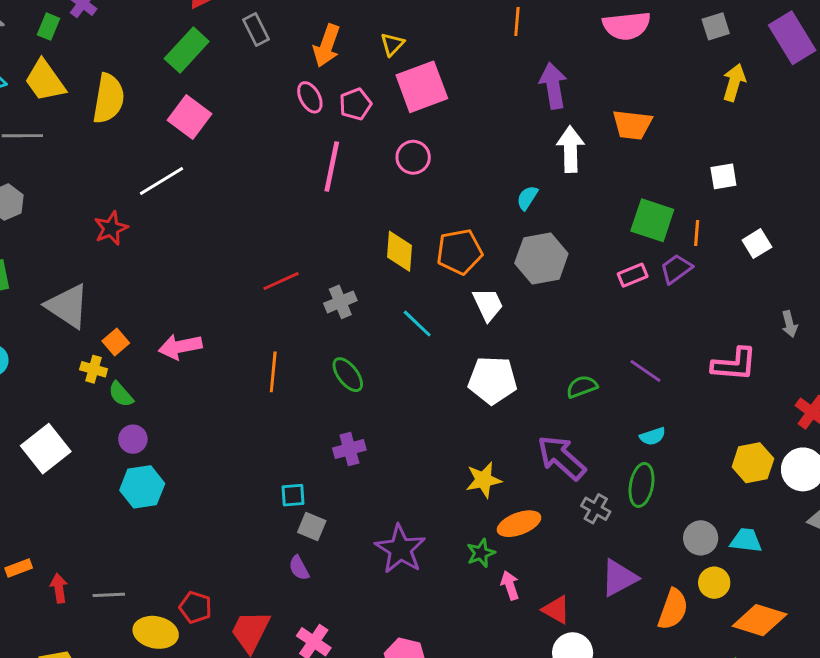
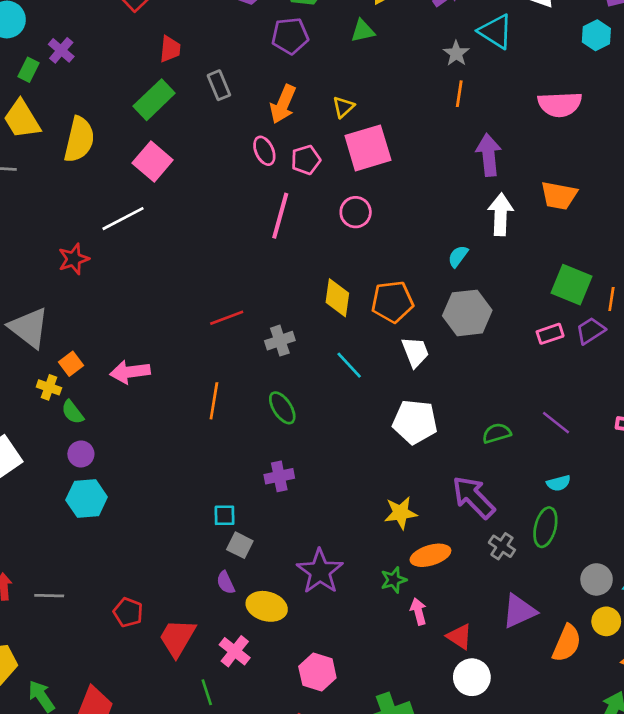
yellow ellipse: (156, 632) -> (267, 606), moved

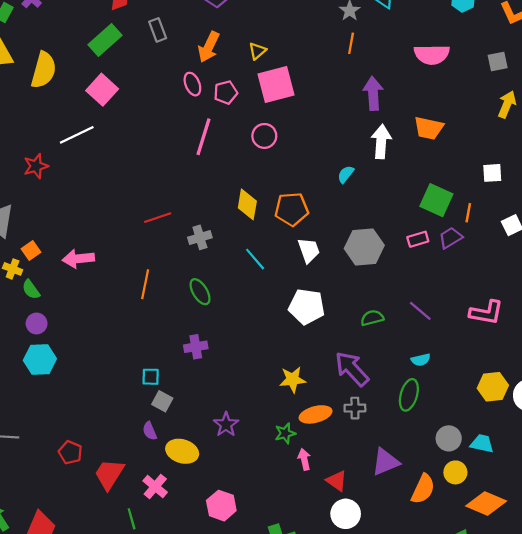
gray hexagon: (467, 313) -> (364, 247), moved
gray cross: (502, 546) -> (355, 408), moved, turned -36
purple star: (320, 571) -> (226, 424), size x0.7

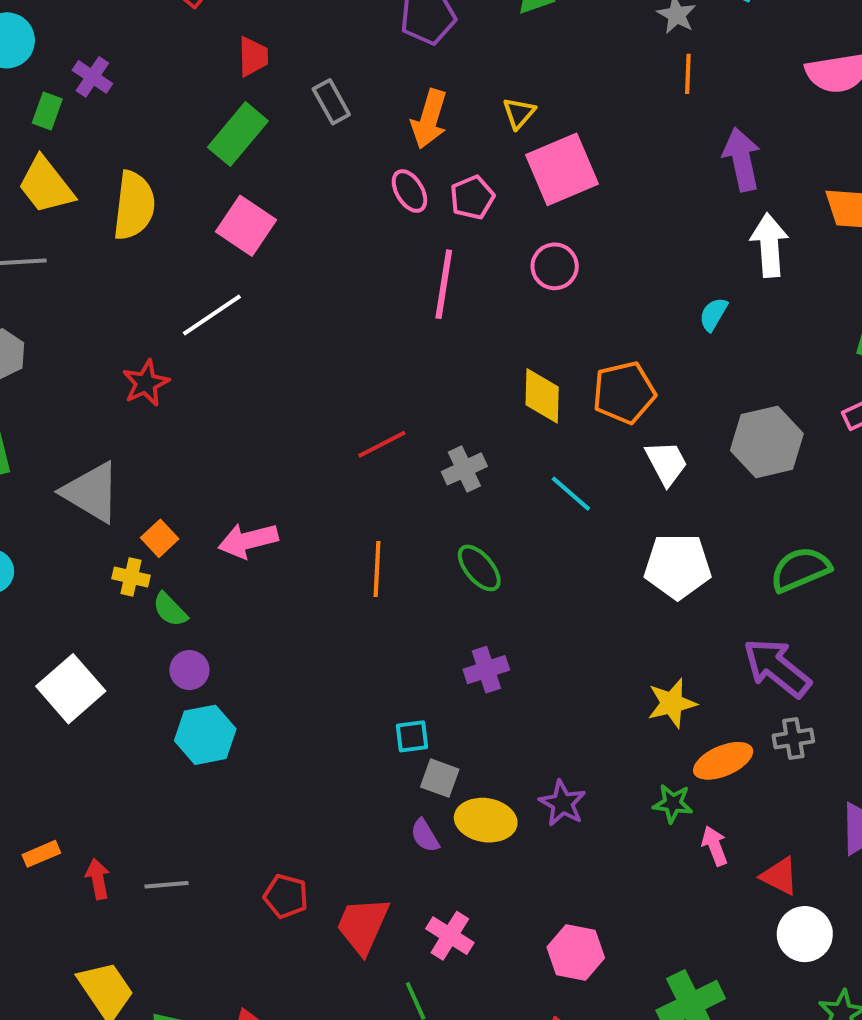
green semicircle: (372, 318) -> (800, 569), size x1.4
green star: (285, 433) -> (673, 803), turned 30
yellow ellipse: (182, 451) -> (486, 820), moved

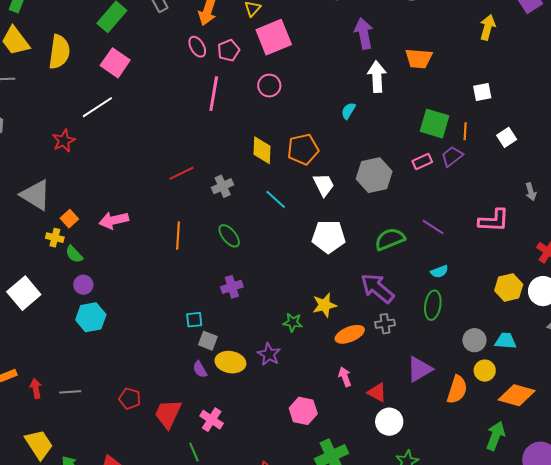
green star: (673, 803) -> (293, 322), moved
pink hexagon: (576, 953) -> (303, 411), moved

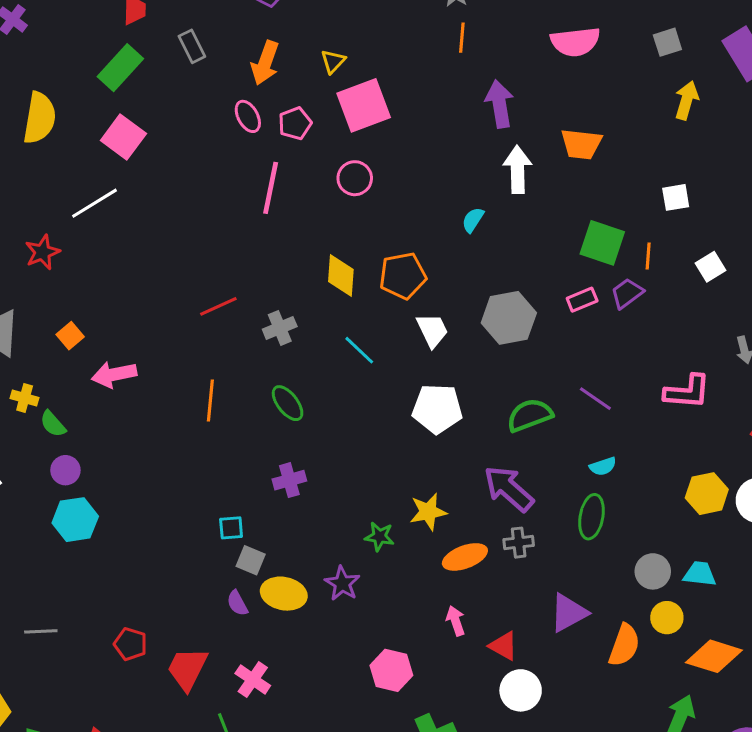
orange square: (69, 219) -> (70, 336), moved

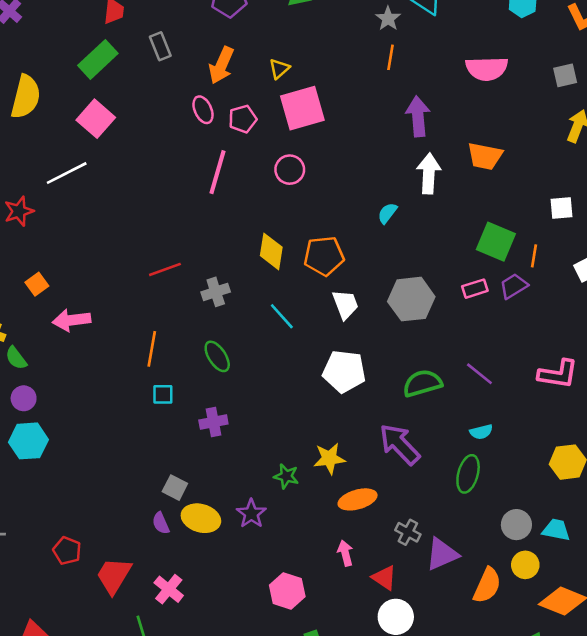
cyan square: (231, 528) -> (163, 394), moved
gray cross: (519, 543) -> (408, 532), moved, turned 30

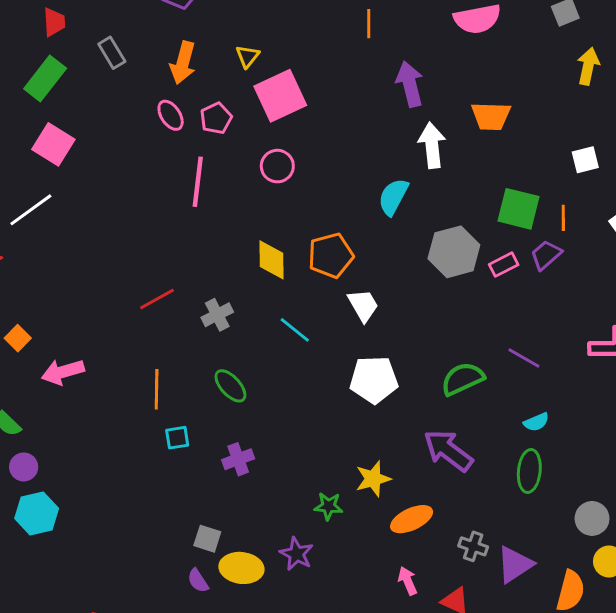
cyan semicircle: (387, 213) -> (393, 197), size x1.5
gray hexagon: (411, 299) -> (454, 252), moved

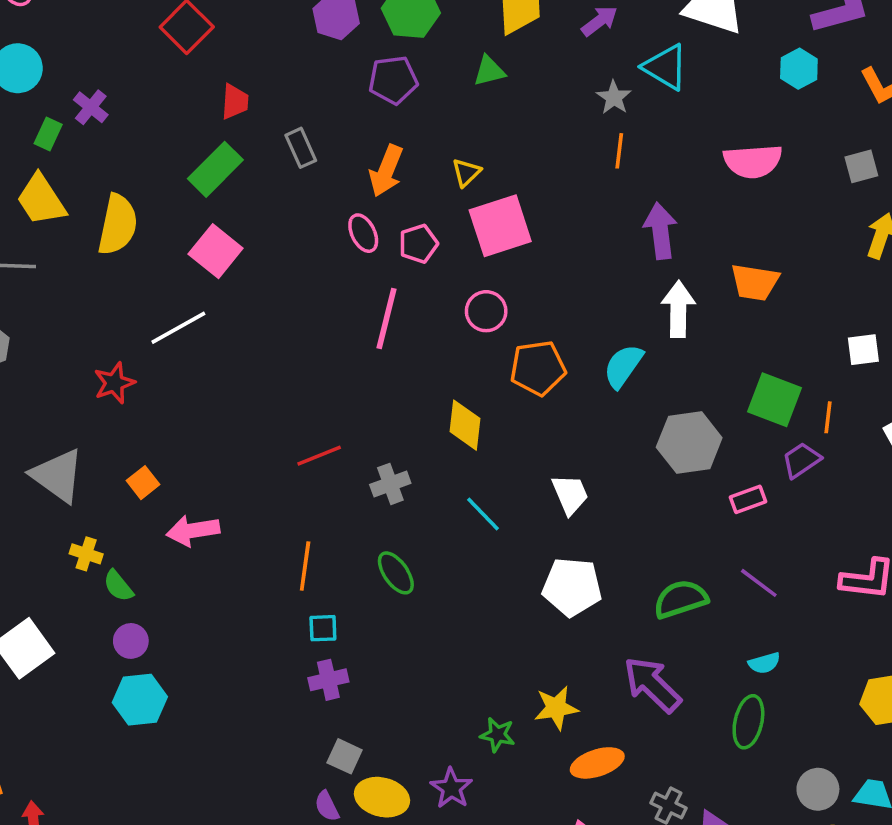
orange pentagon: (331, 255) -> (538, 368), moved
pink rectangle: (504, 265) -> (748, 499), moved
purple cross: (238, 459) -> (328, 680), moved

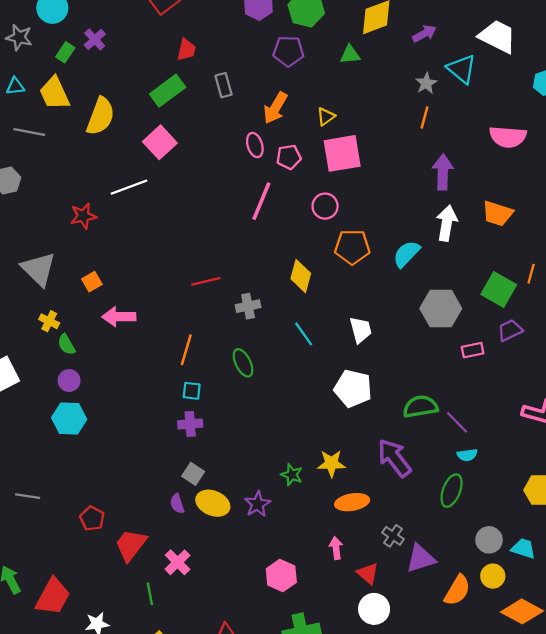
orange line: (828, 417) -> (531, 274), moved
purple line: (759, 583) -> (457, 422), moved

